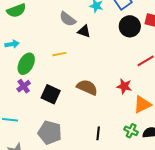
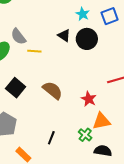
gray semicircle: (68, 19) -> (18, 36), moved
black circle: (130, 26) -> (87, 39), moved
green cross: (131, 131) -> (85, 135), moved

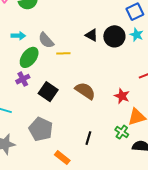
cyan star: (83, 14) -> (137, 35), moved

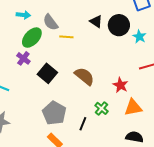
cyan star: (137, 35) -> (139, 37), moved
purple cross: (23, 79) -> (23, 58), turned -32
gray pentagon: (41, 129) -> (54, 113), moved
green cross: (122, 132) -> (102, 108), moved

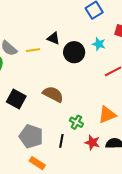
black circle: (119, 25) -> (74, 52), moved
yellow line: (66, 37) -> (33, 50), moved
red star: (120, 85) -> (92, 142), moved

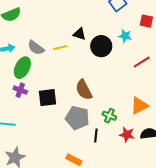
brown semicircle: (53, 94) -> (84, 90), turned -140
black square: (16, 99) -> (47, 98), turned -30
gray pentagon: (31, 136) -> (77, 118), moved

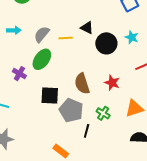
gray semicircle: (36, 48) -> (42, 34), turned 84
green ellipse: (22, 68) -> (42, 59), moved
black square: (47, 98) -> (50, 96), moved
red star: (127, 135) -> (112, 83), moved

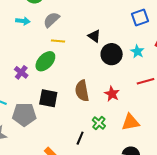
cyan arrow: (14, 30) -> (23, 21), moved
gray semicircle: (42, 34) -> (51, 20), moved
yellow line: (66, 38) -> (58, 41), moved
gray pentagon: (71, 110) -> (24, 114), moved, turned -30

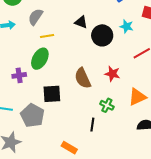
purple cross: (21, 72) -> (19, 75), turned -32
gray pentagon: (24, 114) -> (33, 115), turned -30

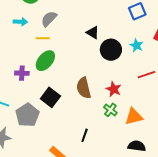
yellow line: (47, 36) -> (43, 38), moved
black square: (52, 94) -> (50, 97), turned 30
green cross: (107, 105) -> (110, 110), moved

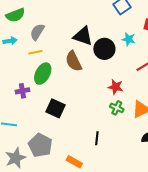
black triangle: (93, 33) -> (83, 36), size x1.5
brown semicircle: (84, 88) -> (74, 61), moved
gray pentagon: (27, 115) -> (40, 145), moved

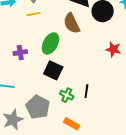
green ellipse: (43, 74) -> (50, 43), moved
green cross: (117, 108) -> (67, 95), moved
black line: (97, 138) -> (86, 91), moved

